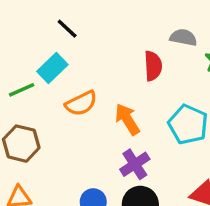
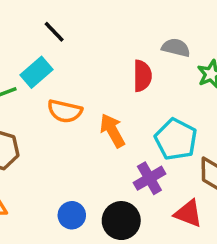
orange semicircle: (81, 103) -> (65, 111), turned 36
purple cross: (135, 164) -> (149, 178), moved

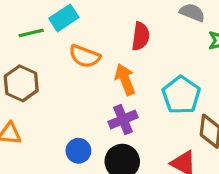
red semicircle: (142, 76) -> (141, 36), moved
purple cross: (149, 178) -> (123, 120), moved

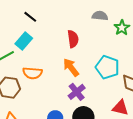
orange semicircle: (85, 56) -> (32, 73), moved

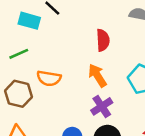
cyan rectangle: (24, 41) -> (29, 21), moved, turned 60

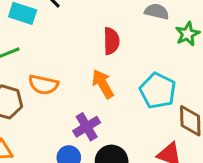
purple cross: (102, 106) -> (87, 127), moved

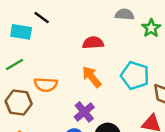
red semicircle: (111, 41) -> (93, 43), turned -84

